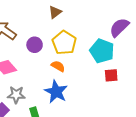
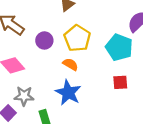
red square: (111, 75) -> (120, 82), moved

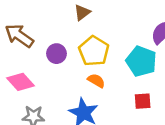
orange semicircle: (70, 64) -> (96, 81), moved

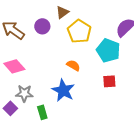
yellow pentagon: (94, 51) -> (79, 31), moved
purple circle: (56, 54) -> (42, 26), moved

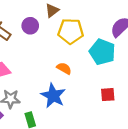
yellow pentagon: (79, 31) -> (71, 31), turned -30
red square: (109, 81) -> (108, 95), moved

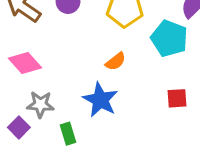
orange semicircle: (64, 68) -> (116, 61), turned 112

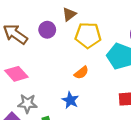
blue star: (100, 100) -> (70, 100), size x0.7

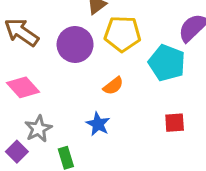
purple circle: (47, 30) -> (75, 44), moved, size x1.5
gray star: (27, 104) -> (38, 129), turned -30

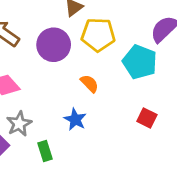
orange semicircle: (113, 86) -> (90, 84), turned -96
red square: (175, 123) -> (147, 118), turned 30

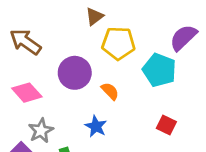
purple circle: (54, 45) -> (75, 73), moved

